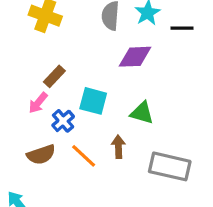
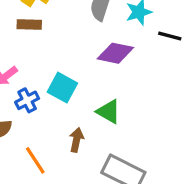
brown rectangle: (54, 76) -> (29, 25), moved, turned 35
orange line: (84, 156) -> (35, 160), moved

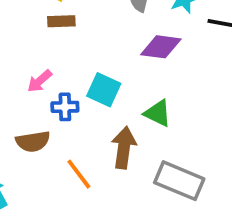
blue cross: (27, 100) -> (65, 107), turned 30
brown arrow: (76, 140) -> (124, 148), size x1.5

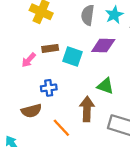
brown rectangle: (61, 21) -> (50, 48), moved
pink arrow: (40, 81) -> (29, 60), moved
cyan square: (104, 90) -> (73, 56), moved

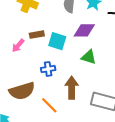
green triangle: (105, 86) -> (89, 57), moved
blue cross: (49, 88) -> (48, 69), moved
brown semicircle: (31, 111) -> (22, 91), size x1.4

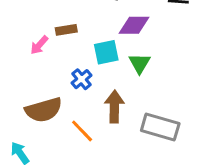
cyan square: (57, 41) -> (106, 52), moved, turned -30
green triangle: (89, 57) -> (140, 63), turned 42
blue cross: (48, 69) -> (81, 79), turned -32

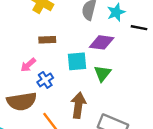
pink arrow: (39, 45) -> (28, 65), moved
blue cross: (81, 79) -> (45, 80), moved

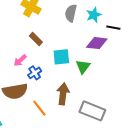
brown rectangle: (47, 40) -> (36, 39), turned 48
purple diamond: (102, 42) -> (97, 43), moved

